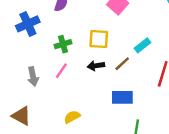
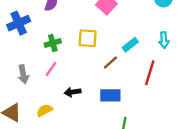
black arrow: (96, 66) -> (73, 92), moved
yellow semicircle: (72, 117) -> (44, 110), moved

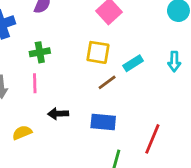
yellow square: (88, 38) -> (98, 52), moved
pink line: (51, 69) -> (35, 83), turned -42
red line: (150, 73) -> (152, 139), moved

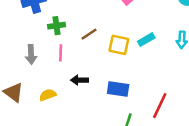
green cross: (40, 52) -> (56, 26), moved
yellow square: (98, 52) -> (119, 45), moved
brown line: (107, 82) -> (89, 34), moved

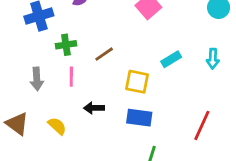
yellow square: (119, 45) -> (137, 82), moved
yellow semicircle: (48, 95) -> (57, 126), turned 63
red line: (160, 106) -> (202, 125), moved

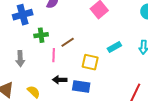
pink line: (71, 77) -> (54, 55), moved
blue rectangle: (139, 118) -> (81, 86), moved

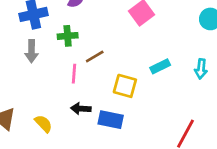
green cross: (41, 35) -> (68, 36), moved
gray arrow: (20, 59) -> (32, 51), moved

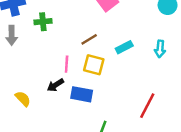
brown line: (95, 56) -> (89, 39), moved
pink line: (74, 74) -> (67, 64), moved
black arrow: (81, 109) -> (55, 85), turned -35

